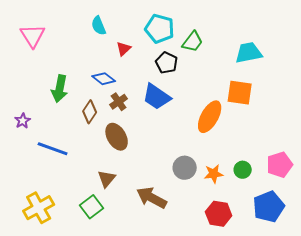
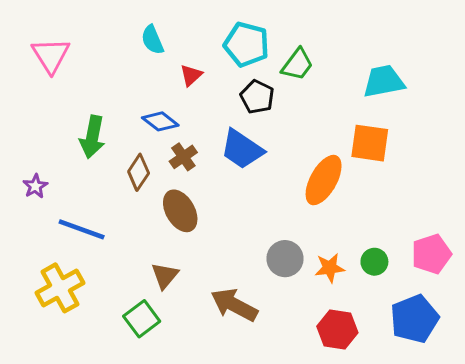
yellow cross: (39, 208) -> (60, 288), moved

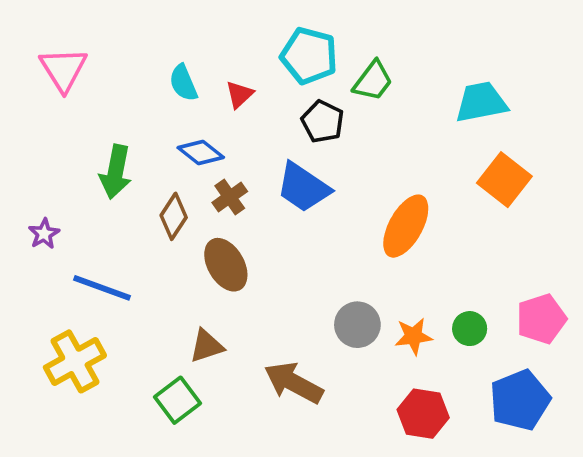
cyan semicircle: (152, 40) -> (183, 83), moved
orange square: (370, 143) -> (504, 180), moved, turned 30
brown triangle: (165, 276) -> (207, 346), turned 32

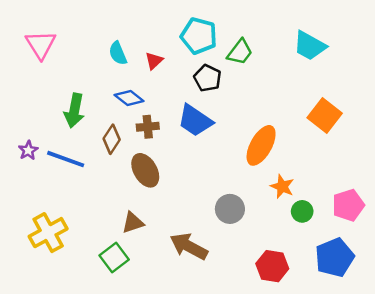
cyan trapezoid: (481, 102) -> (310, 46), moved, turned -140
brown cross: (230, 197) -> (148, 127), turned 30
blue line: (102, 288) -> (66, 159), moved
orange star: (414, 336) -> (282, 186), moved, turned 30

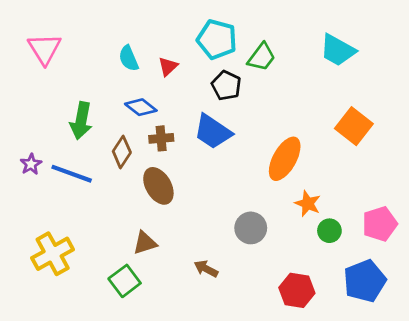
brown arrow: (189, 246) -> (206, 269), size x0.6

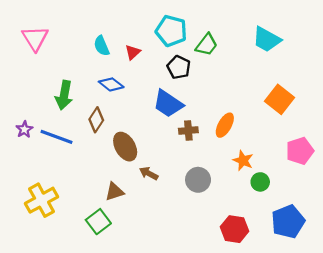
brown cross: (161, 138) -> (188, 130), moved
orange ellipse: (285, 159) -> (225, 125), size x0.7
pink pentagon: (380, 224) -> (300, 151), moved
brown arrow: (206, 269) -> (149, 173), moved

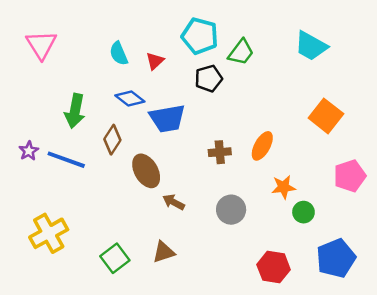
black pentagon: (179, 67) -> (209, 78), turned 30
blue trapezoid: (168, 104) -> (167, 118), moved, turned -44
orange star: (243, 160) -> (284, 187), turned -30
brown triangle: (114, 192) -> (164, 252), moved

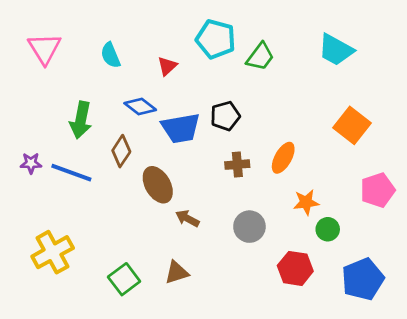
cyan semicircle: (119, 53) -> (111, 55), moved
black pentagon: (209, 78) -> (225, 116), moved
purple star: (29, 151) -> (31, 163), turned 30
red hexagon: (274, 267) -> (295, 268), moved

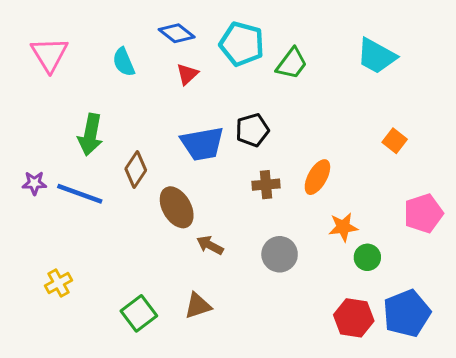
blue diamond: (140, 107) -> (177, 33), moved
orange square: (352, 125) -> (395, 141), size x0.6
yellow cross: (53, 252) -> (59, 283), size x0.6
red hexagon: (295, 268) -> (354, 318), moved

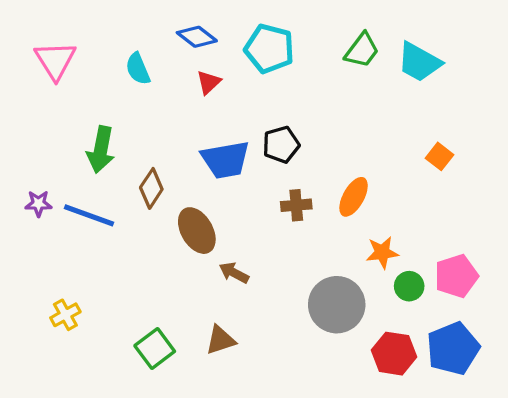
green trapezoid: (292, 64) -> (362, 50), moved
pink pentagon: (423, 213) -> (456, 276), moved
gray circle: (280, 254) -> (337, 305), moved, size x1.4

